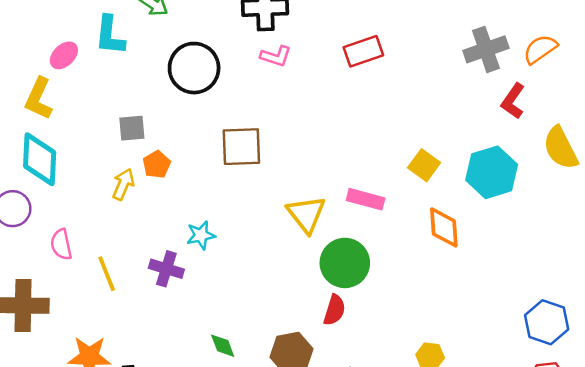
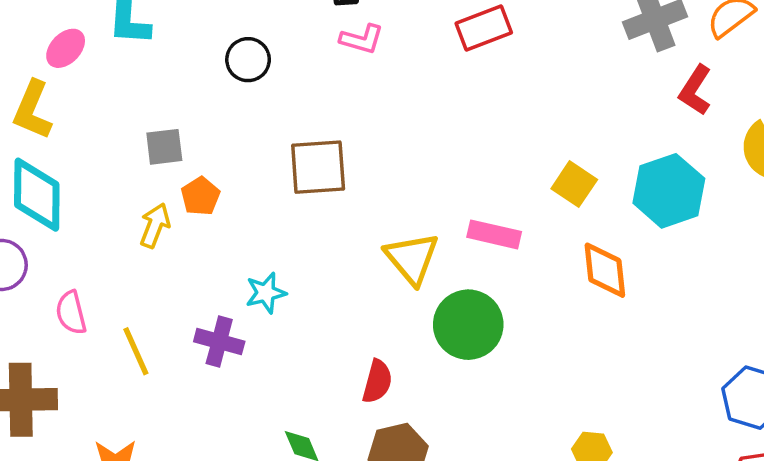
black circle: (194, 68) -> (248, 60), size x0.6
red semicircle: (334, 310) -> (377, 381), moved

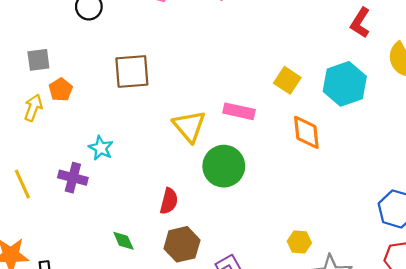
cyan star: (266, 293) -> (101, 148), turned -30

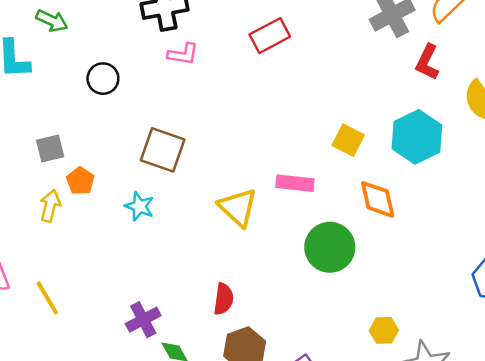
brown square: (132, 71) -> (163, 150), turned 30
cyan star: (101, 148) -> (139, 206), moved
green circle: (224, 166) -> (330, 247), moved
purple cross: (73, 178) -> (143, 320), moved, turned -36

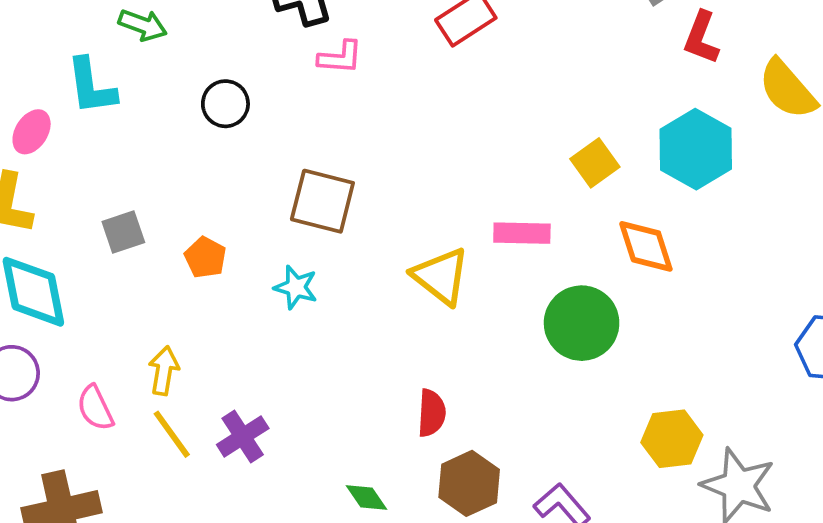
yellow square: (348, 140) -> (595, 163), turned 32
gray square: (50, 148) -> (123, 232), moved
yellow arrow: (50, 206) -> (164, 371), moved
purple cross: (143, 320) -> (243, 437), moved
yellow hexagon: (384, 330) -> (672, 439), size x1.4

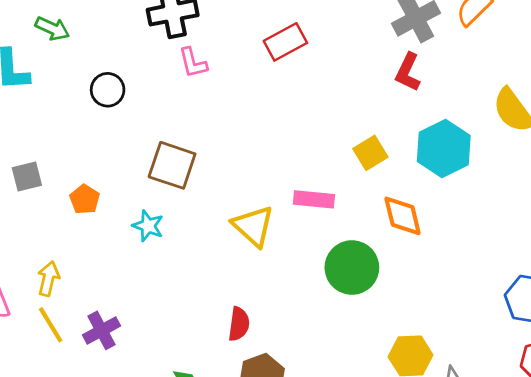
red L-shape: (701, 38) -> (408, 72), moved
pink L-shape: (340, 57) -> (193, 63), turned 68

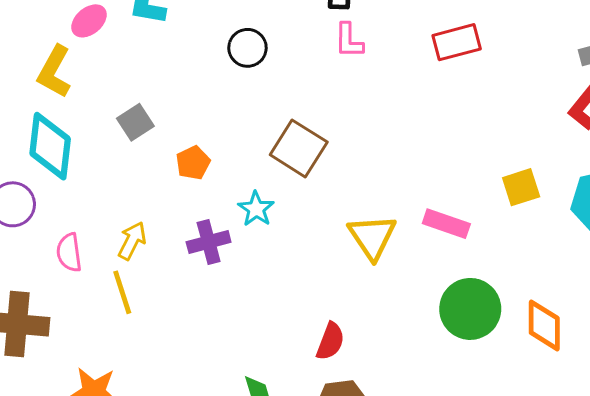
gray square: (27, 177) -> (135, 122), turned -32
orange diamond: (403, 216) -> (544, 325), moved
purple cross: (102, 330) -> (209, 242), moved

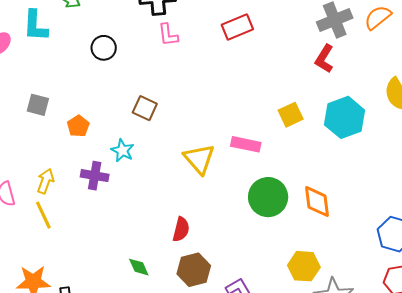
gray square: (135, 122) -> (38, 105), turned -35
brown square: (299, 148) -> (145, 108), size x0.7
purple cross: (209, 242) -> (95, 176), turned 32

